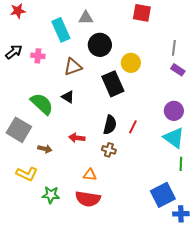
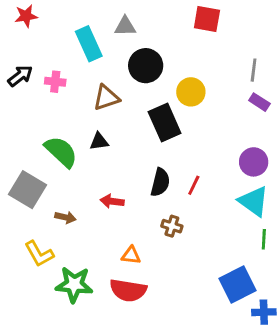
black triangle: (68, 97) -> (99, 142), turned -40
brown cross: (109, 150) -> (172, 226), moved
yellow L-shape: (27, 174) -> (39, 254), turned 35
green star: (51, 195) -> (74, 284), size x1.4

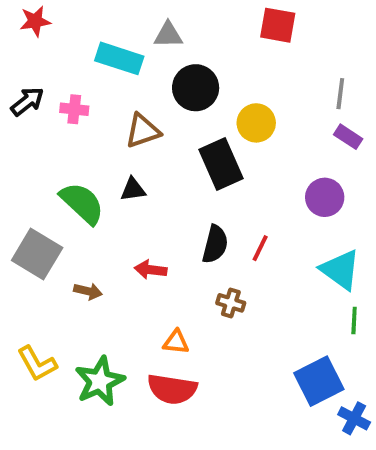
cyan rectangle: (89, 44) -> (119, 58), turned -48
purple circle: (254, 162) -> (325, 197), moved
yellow L-shape: (39, 254) -> (37, 364), moved
green star: (74, 284) -> (100, 381), turned -30
blue cross: (264, 312) -> (354, 418), turned 30

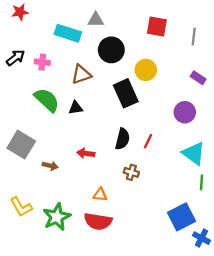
red square: (278, 25) -> (157, 27), moved
gray line: (340, 94) -> (194, 37), moved
green semicircle: (82, 203) -> (47, 100), moved

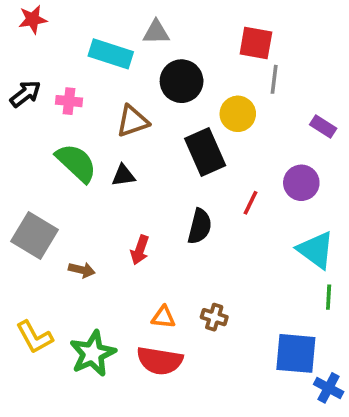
gray line: (194, 37) -> (274, 79), moved
red line: (148, 141) -> (251, 203), moved
red arrow: (86, 153) -> (140, 250), turned -78
brown cross: (131, 172) -> (214, 317), moved
blue square: (181, 217) -> (296, 353), turned 32

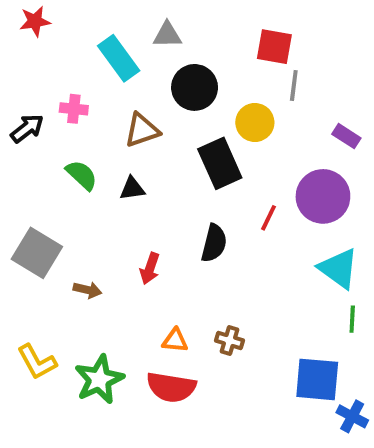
cyan rectangle: (111, 54) -> (119, 58), turned 36
black arrow: (25, 94) -> (27, 128), moved
green semicircle: (76, 163) -> (82, 175), size x0.7
purple circle: (301, 183) -> (323, 196), size x1.4

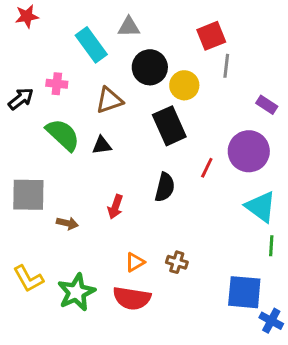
red square: (274, 47) -> (211, 36), turned -32
yellow circle: (255, 122) -> (184, 85), moved
green semicircle: (82, 175) -> (63, 135), size x1.4
gray square: (37, 253) -> (28, 195), turned -30
orange triangle: (175, 340) -> (135, 262), turned -36

